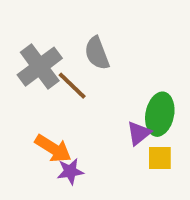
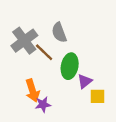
green ellipse: (160, 114) -> (70, 66), moved
orange arrow: (53, 148) -> (32, 91), turned 40

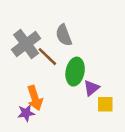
purple star: (43, 105) -> (26, 113), moved

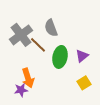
purple triangle: (91, 88) -> (82, 56), moved
yellow square: (105, 104) -> (84, 83), turned -32

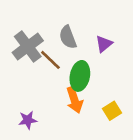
purple triangle: (82, 56) -> (104, 44), moved
orange arrow: (28, 78) -> (75, 100), moved

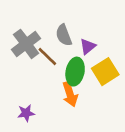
purple triangle: (104, 44) -> (88, 46), moved
yellow square: (112, 111) -> (105, 72), moved, size x1.5

